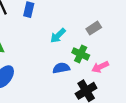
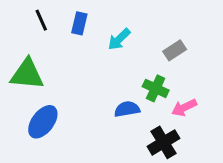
cyan arrow: (58, 36) -> (119, 39), moved

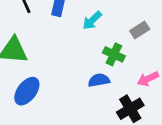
green cross: (156, 88) -> (114, 54), moved

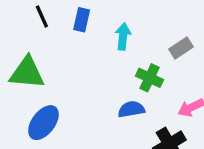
cyan arrow: (92, 20) -> (123, 36), turned 140

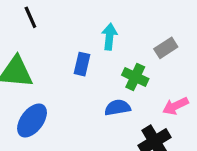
blue rectangle: (82, 20) -> (82, 64), moved

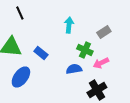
blue rectangle: (82, 64) -> (41, 53), moved, turned -64
pink arrow: (176, 106) -> (101, 63), moved

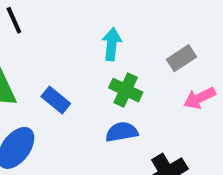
green cross: (85, 50) -> (126, 90), moved
pink arrow: (101, 63) -> (199, 98), moved

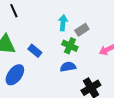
gray rectangle: (182, 58) -> (82, 30), moved

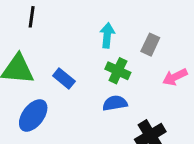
black line: (14, 11) -> (32, 17), turned 32
gray rectangle: (82, 30) -> (150, 45), moved, turned -32

